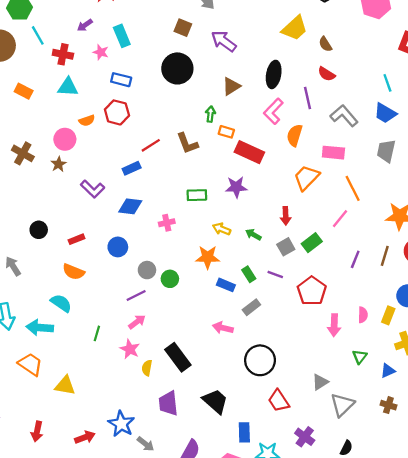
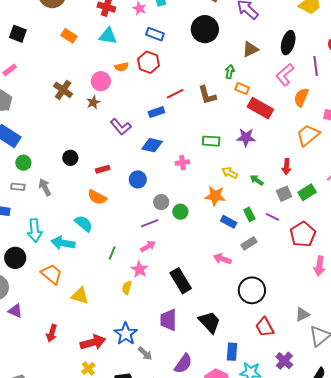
yellow semicircle: (147, 368) -> (127, 288), moved
red arrow: (85, 437) -> (93, 342), size x1.4

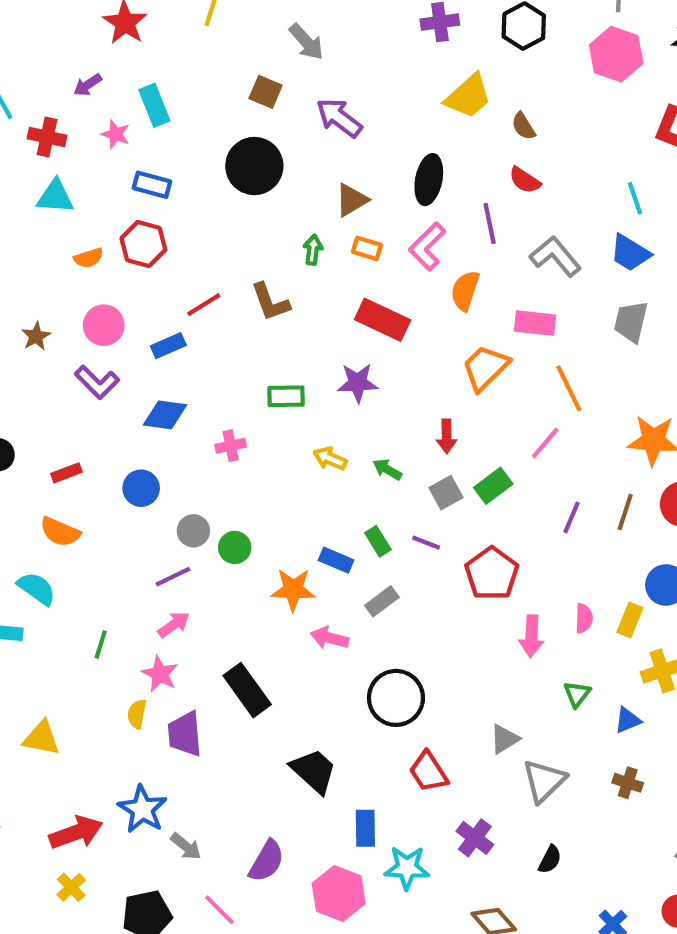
pink circle: (101, 81) -> (104, 325), moved
orange rectangle: (242, 88) -> (367, 248), moved
orange star: (215, 196) -> (293, 589), moved
purple trapezoid: (168, 320) -> (185, 734), moved

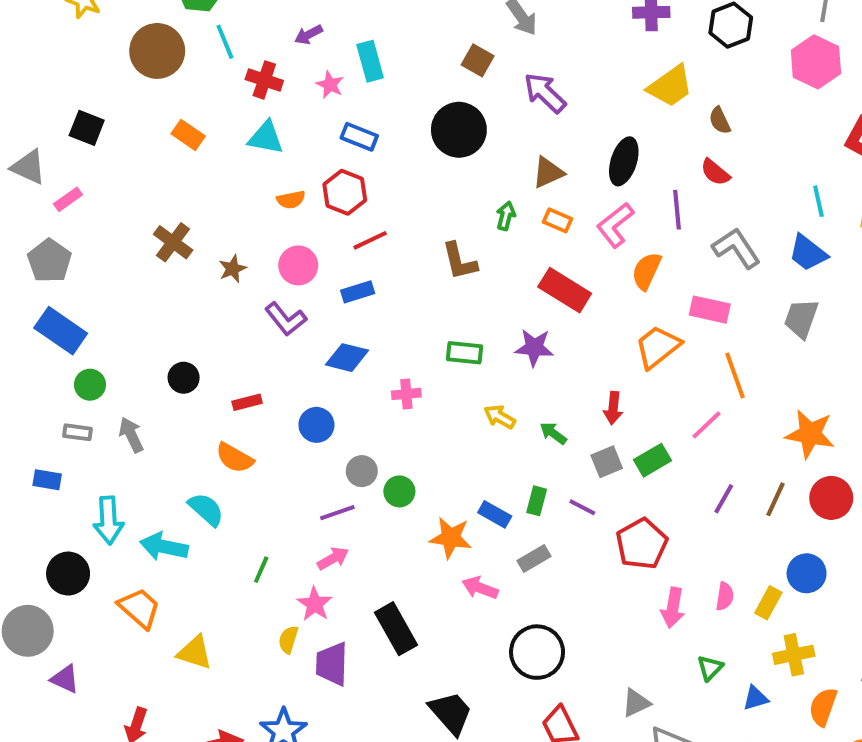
red line: (204, 305) -> (370, 240), moved
green rectangle: (378, 541) -> (537, 501), turned 40

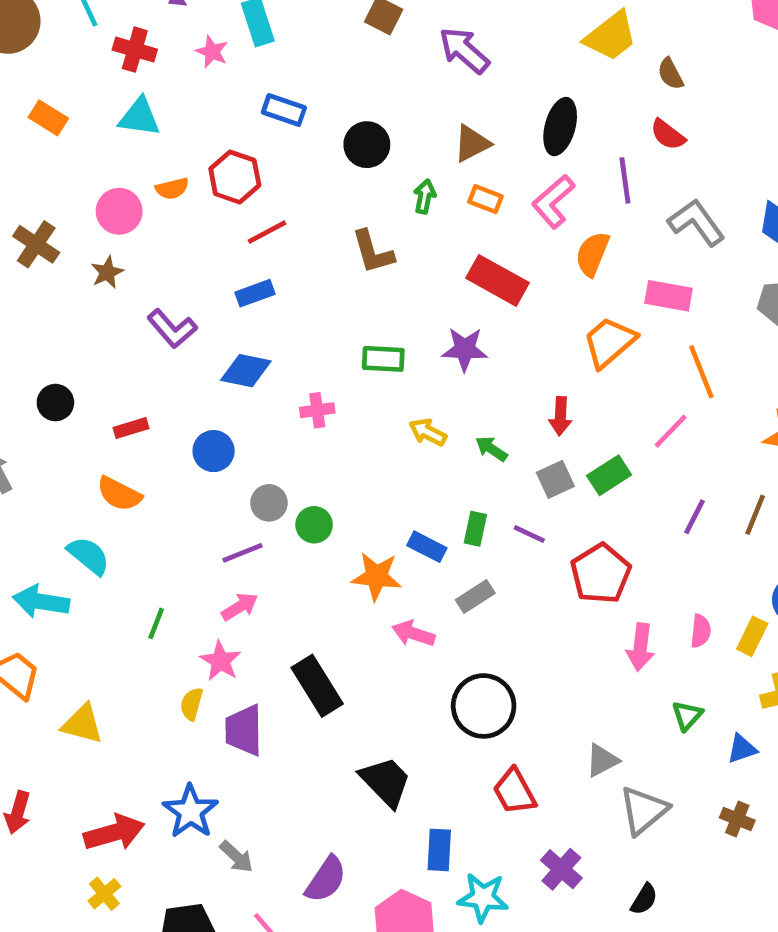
black circle: (459, 130) -> (367, 145), moved, size x0.7
blue rectangle: (359, 137) -> (284, 110), moved
pink circle: (298, 265) -> (119, 211), moved

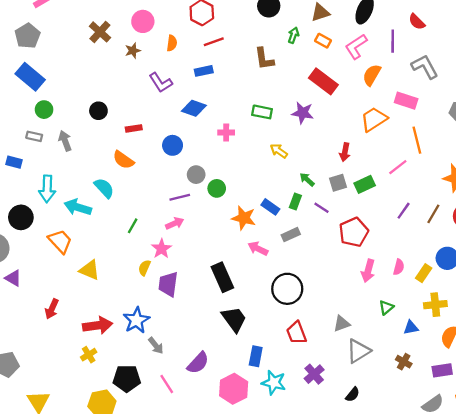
orange semicircle: (172, 188) -> (172, 43), moved, turned -77
green arrow: (491, 449) -> (307, 179), moved
black rectangle: (317, 686) -> (222, 277), moved

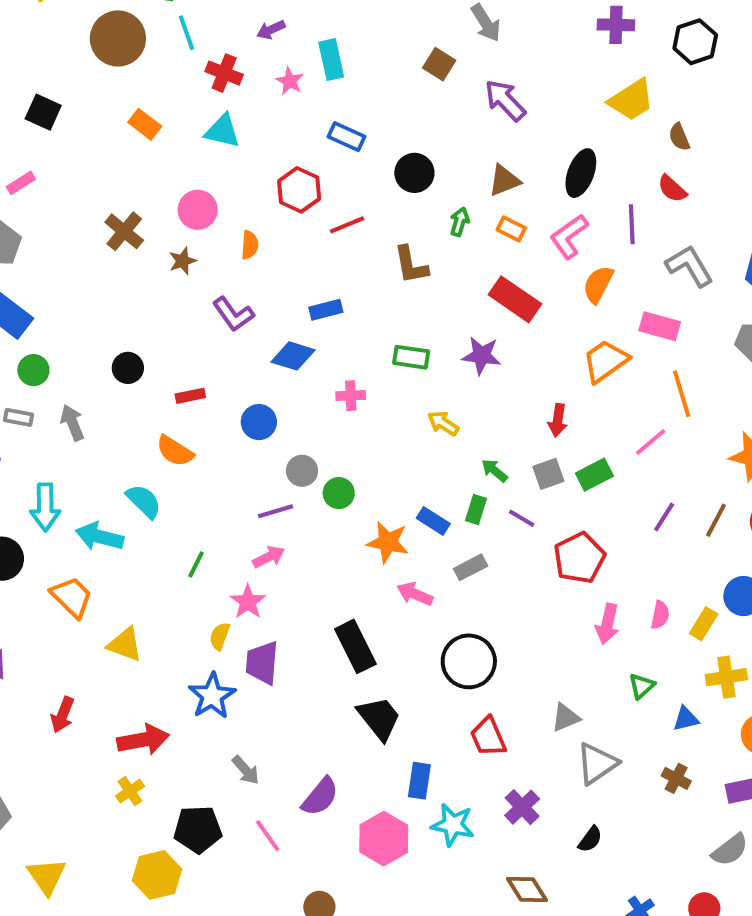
red line: (214, 42) -> (347, 225), moved
blue rectangle: (204, 71) -> (326, 310), moved
blue star: (136, 320) -> (212, 696), moved

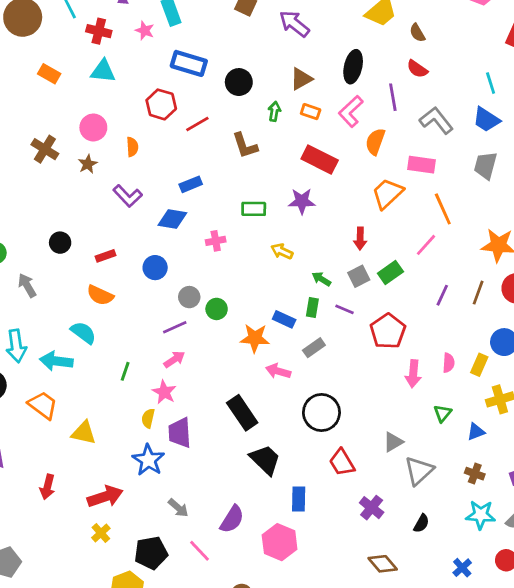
blue rectangle: (346, 137) -> (189, 63), size x1.4
cyan star: (453, 825) -> (481, 515), moved

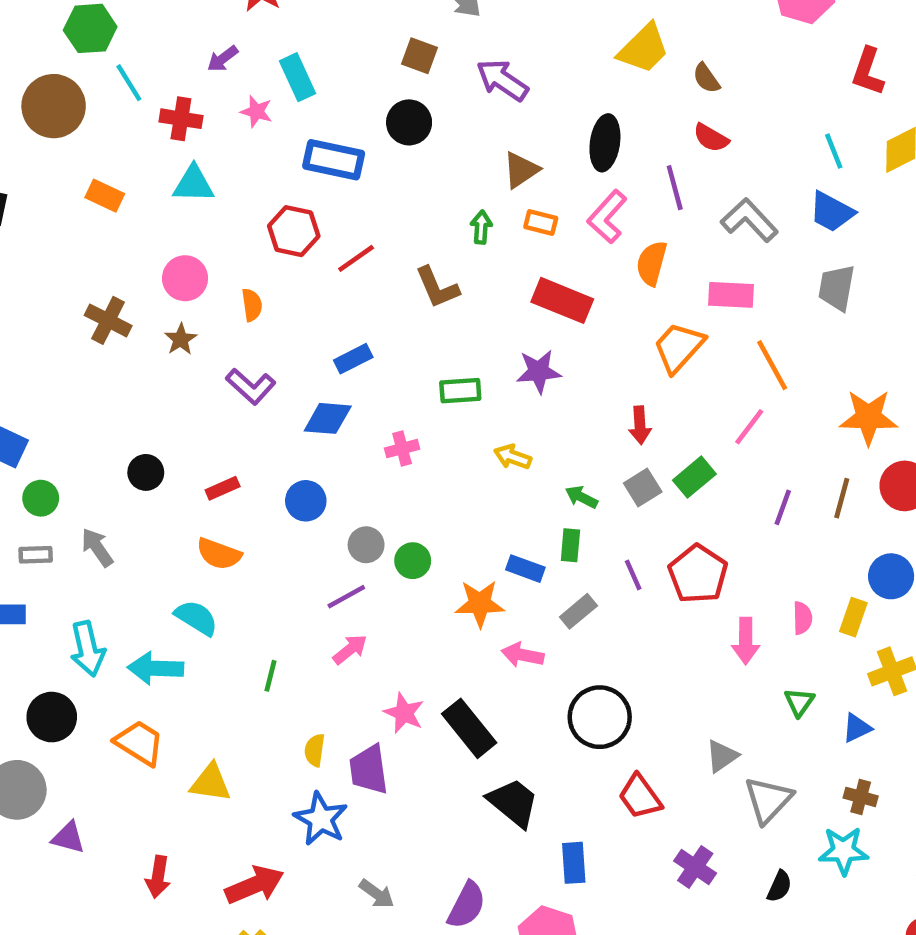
black circle: (239, 82) -> (409, 122), moved
purple line: (344, 309) -> (633, 575), moved, turned 48
pink star: (164, 392) -> (404, 713), moved
cyan star: (481, 515) -> (844, 851), moved

